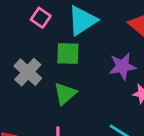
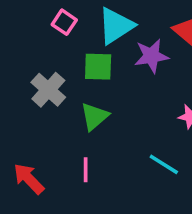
purple star: (122, 66) -> (151, 56), moved

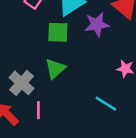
gray cross: (48, 90) -> (22, 83), moved
pink line: (86, 170) -> (38, 110), moved

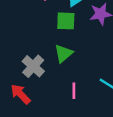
pink line: (38, 110) -> (74, 91), moved

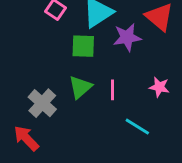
pink line: (74, 91) -> (112, 90), moved

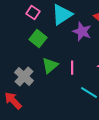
purple star: (127, 37) -> (82, 32), turned 30
green square: (83, 46) -> (38, 38), moved, turned 36

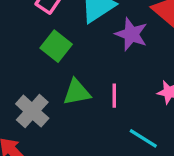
green triangle: (50, 66) -> (77, 92), turned 30

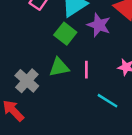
green square: (56, 46) -> (65, 34), moved

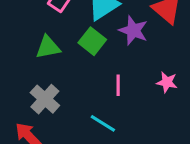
green triangle: (59, 67) -> (48, 47), moved
cyan line: (107, 101) -> (103, 123), moved

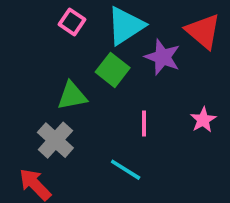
green triangle: (48, 47) -> (72, 96), moved
pink star: (167, 82) -> (203, 120), turned 30

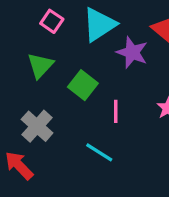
green square: (113, 70) -> (83, 85), moved
green triangle: (72, 96) -> (40, 66), moved, turned -36

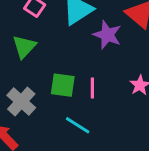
green square: (83, 85) -> (63, 85), moved, turned -30

